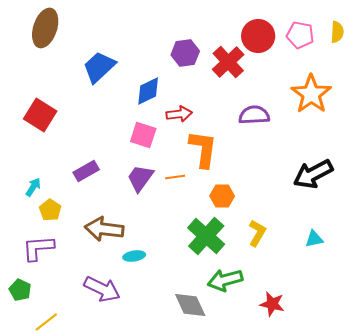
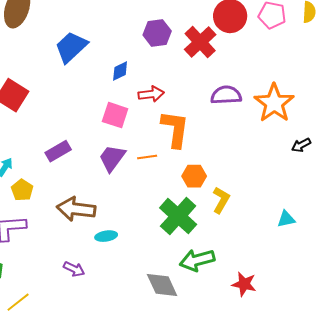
blue diamond: (148, 91) -> (120, 71), size x0.7
orange star: (311, 94) -> (274, 103), moved
black arrow: (313, 174) -> (301, 145), moved, size x0.5
yellow L-shape: (257, 233) -> (221, 200), moved
purple arrow: (102, 289) -> (74, 269), size x0.6

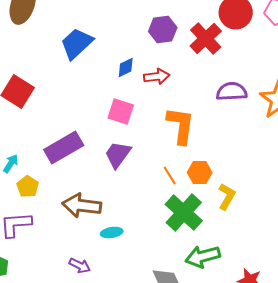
red arrow: (151, 94) -> (157, 76), moved
purple rectangle: (58, 151) -> (64, 148), size x1.5
orange line: (147, 157) -> (170, 176), moved, turned 66

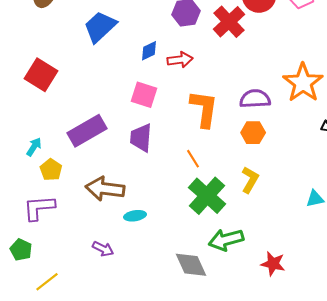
purple semicircle: (232, 92) -> (255, 99), moved
purple trapezoid: (118, 154) -> (141, 138), turned -32
orange hexagon: (200, 172) -> (253, 133), moved

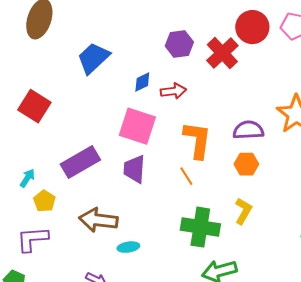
pink square: (144, 95) -> (137, 126), size x1.4
orange line: (193, 159) -> (186, 176), moved
green cross: (207, 196) -> (200, 227), turned -33

